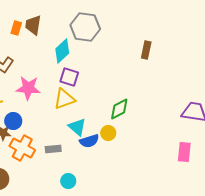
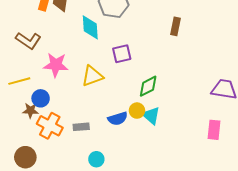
cyan diamond: (62, 51) -> (90, 27), turned -50
purple square: (69, 77) -> (122, 54), moved, turned -30
cyan triangle: (77, 127) -> (151, 116), moved

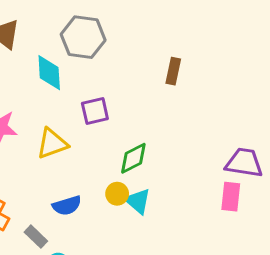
blue semicircle: (118, 119) -> (67, 206), moved
gray rectangle: (81, 127) -> (36, 237), moved, turned 49
pink rectangle: (214, 130) -> (231, 197), moved

